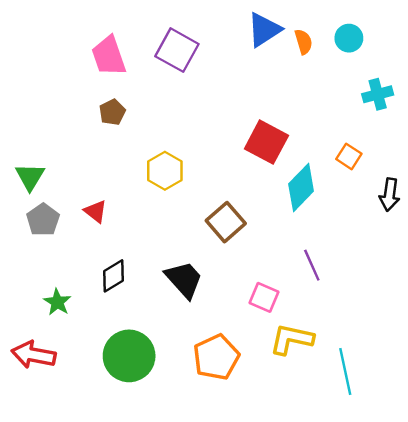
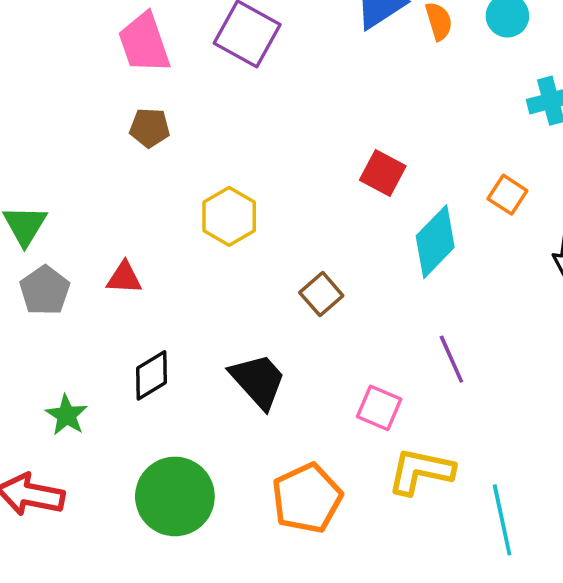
brown pentagon: (112, 112) -> (150, 128), turned 30
red square: (266, 142) -> (383, 173), size x0.7
red triangle: (96, 211) -> (124, 278), turned -35
brown square: (226, 222) -> (321, 294), size x0.7

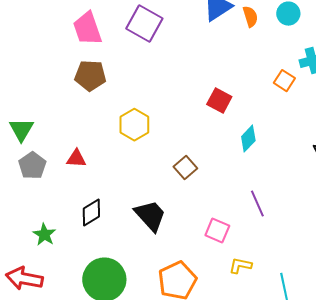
brown pentagon: (150, 128) -> (90, 76), size x1.4
orange square: (507, 195) -> (284, 81), moved
cyan diamond: (435, 242) -> (248, 139), size x0.7
yellow L-shape: (421, 471) -> (240, 266), size x0.6

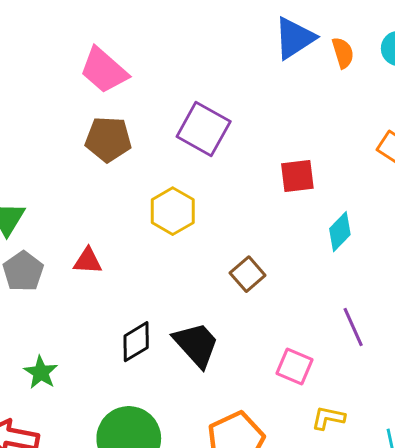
purple square: (144, 24) -> (204, 129), moved
pink trapezoid: (87, 29) -> (104, 70), turned -30
red square: (219, 101) -> (297, 176), turned -35
black diamond: (91, 213) -> (136, 342), moved

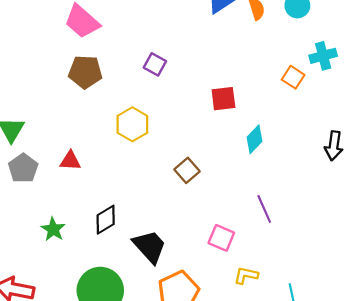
purple square: (204, 129) -> (155, 64), size x0.6
black trapezoid: (196, 345) -> (150, 246), moved
green star: (41, 372) -> (53, 229), moved

